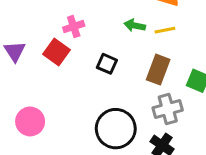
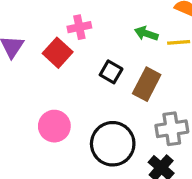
brown rectangle: (158, 70) -> (147, 84), moved
pink circle: (30, 121) -> (54, 126), moved

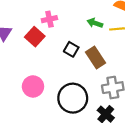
brown rectangle: (147, 84) -> (95, 57), turned -60

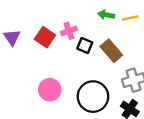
pink cross: (49, 19) -> (69, 31), moved

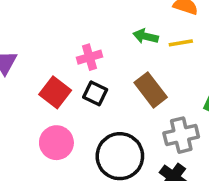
red square: (45, 37) -> (55, 92), moved
black square: (85, 46) -> (95, 93), moved

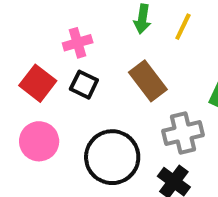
green arrow: (146, 36) -> (142, 19), turned -95
yellow line: (181, 43) -> (183, 27), turned -55

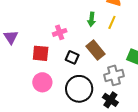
red square: (38, 83) -> (41, 53), turned -30
black square: (84, 85) -> (72, 57), moved

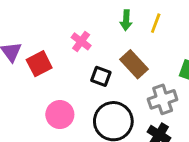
pink cross: (60, 32) -> (81, 41), turned -32
red square: (41, 53) -> (39, 64), moved, turned -30

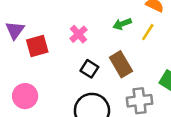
green arrow: (126, 20) -> (122, 24), turned 54
pink circle: (60, 115) -> (25, 96), moved

